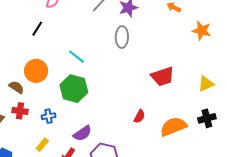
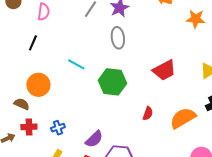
green hexagon: (74, 89) -> (112, 82), moved

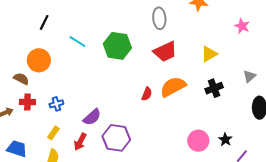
gray ellipse: (118, 38) -> (159, 18), moved
black line: (33, 43) -> (44, 22), moved
green hexagon: (112, 82) -> (117, 46), moved
orange semicircle: (183, 118) -> (173, 87), moved

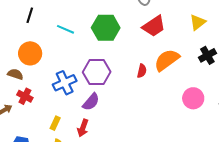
red cross: (27, 102) -> (25, 96), turned 35
blue cross: (56, 104) -> (65, 83), moved, size x1.6
purple hexagon: (116, 138) -> (97, 72), moved
pink circle: (198, 141) -> (193, 98), moved

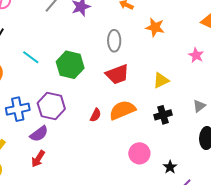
red arrow: (83, 128) -> (38, 159), moved

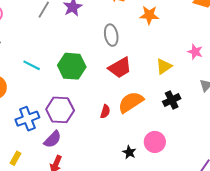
pink star: (196, 55) -> (195, 52), moved
black star: (170, 167) -> (129, 152), moved

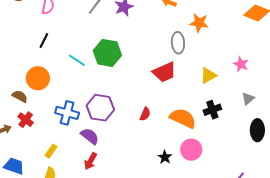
gray ellipse: (111, 35) -> (178, 43), moved
green hexagon: (72, 66) -> (107, 53), moved
orange semicircle: (131, 102) -> (183, 118), moved, turned 52
blue cross: (27, 119) -> (67, 113), turned 30
purple semicircle: (53, 139) -> (90, 136), turned -102

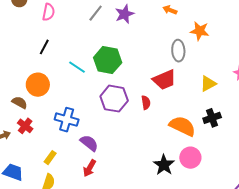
purple hexagon: (100, 108) -> (114, 99), moved
red semicircle: (145, 114) -> (146, 103), moved, turned -32
black star: (165, 157) -> (164, 165), size x1.5

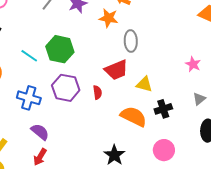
orange star: (200, 31) -> (109, 18), moved
yellow triangle: (208, 84) -> (144, 84), moved, turned 42
blue cross: (67, 120) -> (29, 98), moved
pink circle: (190, 158) -> (164, 150), moved

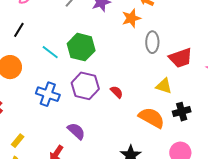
orange star: (109, 18) -> (131, 18), turned -30
red trapezoid: (116, 70) -> (181, 58), moved
red semicircle: (97, 92) -> (117, 92), turned -40
purple semicircle: (40, 132) -> (76, 131), moved

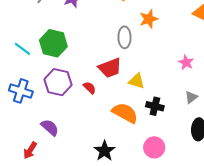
orange star: (131, 18) -> (149, 19), moved
red trapezoid: (181, 58) -> (110, 68), moved
black cross: (182, 112) -> (155, 106), turned 30

